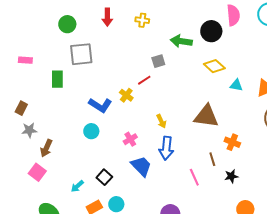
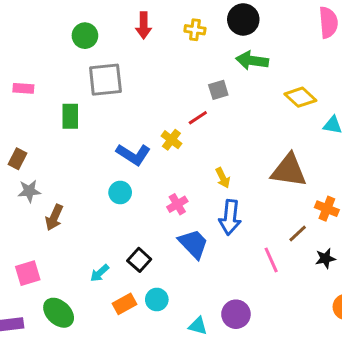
black circle: (211, 31) -> (243, 19), moved
brown line: (212, 159) -> (298, 234), turned 64
pink square: (37, 172) -> (28, 273), moved, turned 36

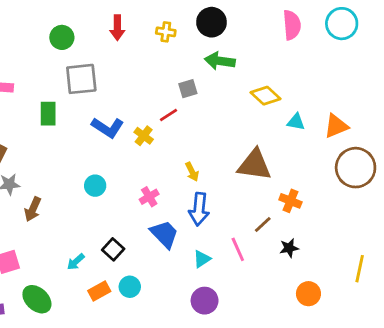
blue L-shape: (133, 154) -> (108, 127), moved
cyan triangle: (198, 326) -> (202, 259), moved, turned -48

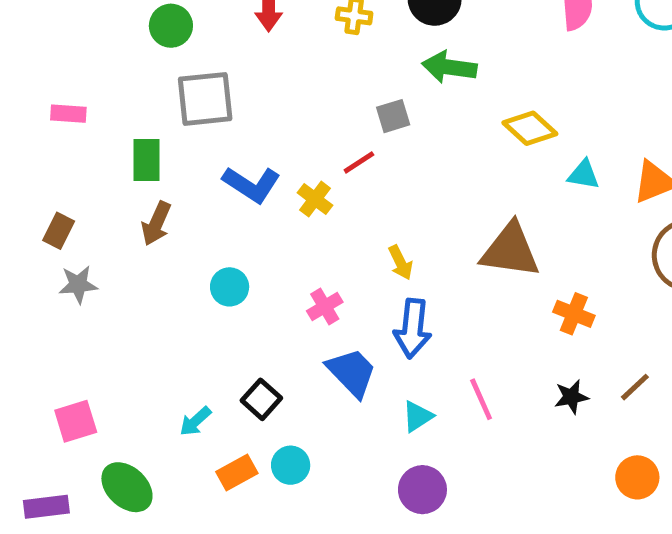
brown arrow: (33, 209) -> (156, 223), moved
brown line: (263, 224) -> (635, 387), moved
orange circle: (308, 294) -> (637, 477), moved

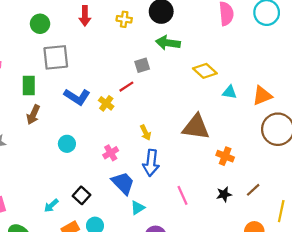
cyan triangle: (418, 416) -> (138, 208), moved

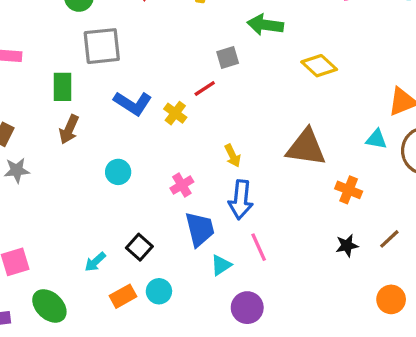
cyan triangle: (230, 92) -> (376, 139), moved
blue trapezoid: (123, 183) -> (200, 229), turned 30
pink line: (182, 195) -> (259, 247), moved

